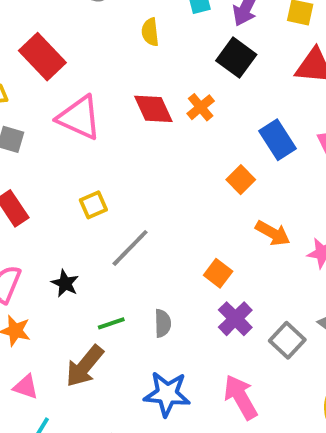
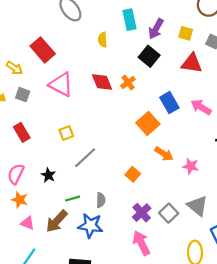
orange square: (241, 180) -> (148, 123), size x1.5
purple cross: (235, 319) -> (142, 213), moved
pink triangle: (26, 387) -> (28, 223), moved
blue star: (167, 394) -> (90, 226), moved

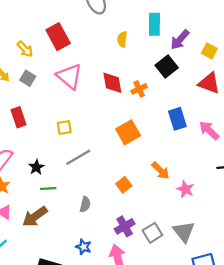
orange square: (148, 123) -> (128, 132), moved
green line: (73, 199) -> (48, 189), moved
blue star: (90, 226) -> (84, 247), moved, size x0.6

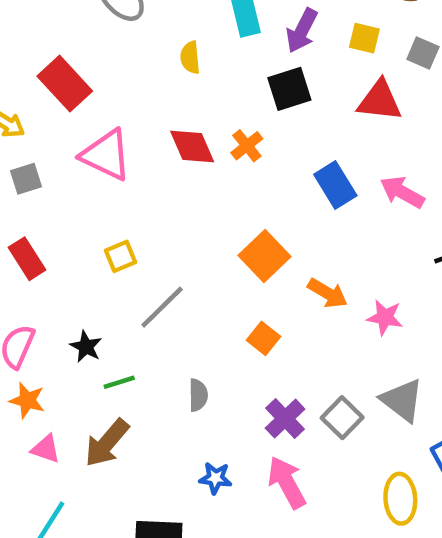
black square: (167, 66) -> (289, 89), turned 35
gray square: (28, 78) -> (26, 179), turned -35
orange square: (128, 132) -> (265, 256), moved

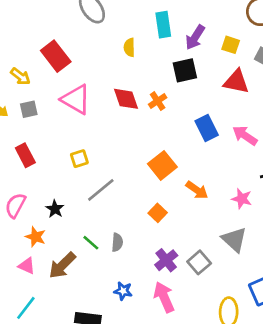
pink star: (385, 317) -> (242, 199), moved
green line: (119, 382) -> (91, 243), moved, turned 54
orange star: (27, 400) -> (36, 237), moved
gray triangle: (402, 400) -> (234, 240), moved

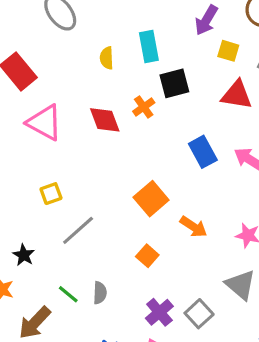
cyan rectangle: (163, 25) -> (149, 47), moved
purple arrow: (195, 37) -> (206, 20), moved
orange cross: (158, 101) -> (144, 107), moved

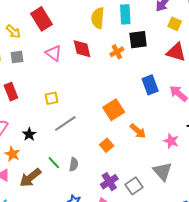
yellow semicircle: (107, 58) -> (98, 18), size x1.5
red diamond: (105, 120) -> (82, 49), moved
pink triangle: (45, 123) -> (54, 53), size x0.7

